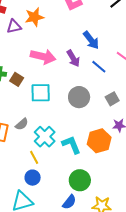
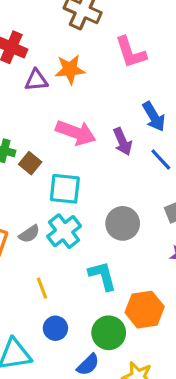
gray circle: (79, 97) -> (123, 223), moved
cyan cross: (45, 137) -> (64, 231), moved
orange hexagon: (99, 141) -> (145, 310), moved
blue circle: (33, 178) -> (55, 328), moved

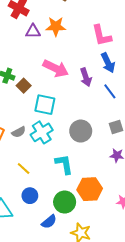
pink L-shape: (131, 52) -> (102, 36), moved
yellow line: (42, 288) -> (24, 168), turned -32

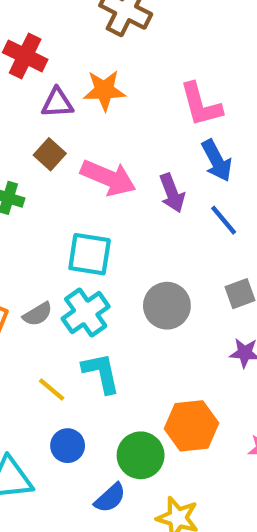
brown square: (24, 86) -> (50, 154), moved
cyan L-shape: (64, 164) -> (101, 373), moved

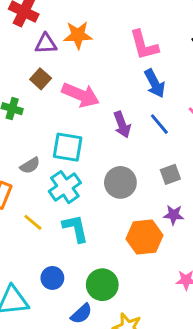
purple arrow: (172, 193) -> (122, 125), moved
gray semicircle: (38, 314) -> (30, 165), moved
yellow line: (52, 390) -> (33, 222), moved
orange hexagon: (192, 426) -> (144, 237), moved

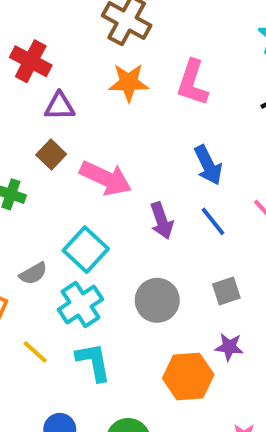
orange star: (78, 35) -> (129, 83), moved
pink L-shape: (144, 45) -> (192, 83), moved, turned 32
cyan square: (68, 147) -> (86, 250), turned 32

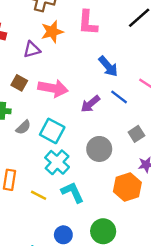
purple triangle: (60, 106) -> (32, 49), moved
purple arrow: (162, 221) -> (90, 104), turned 84
gray semicircle: (33, 273) -> (23, 127), moved

